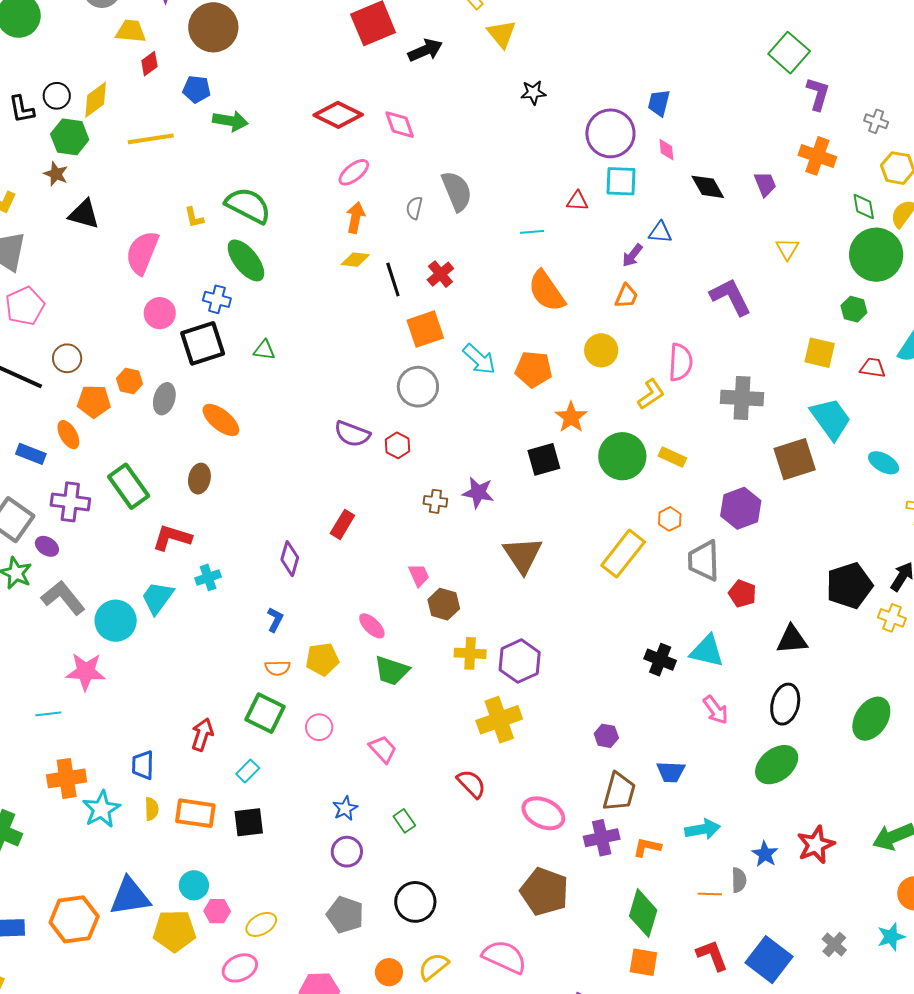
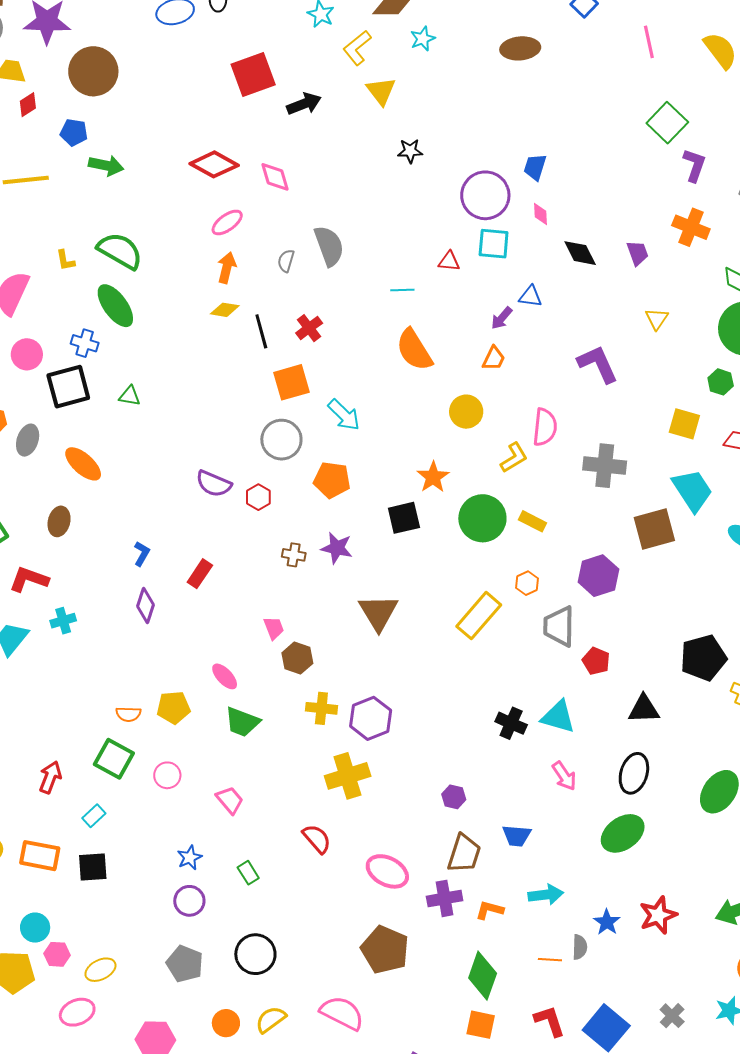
orange pentagon: (534, 369) -> (332, 480), moved
blue L-shape: (275, 620) -> (142, 554), moved

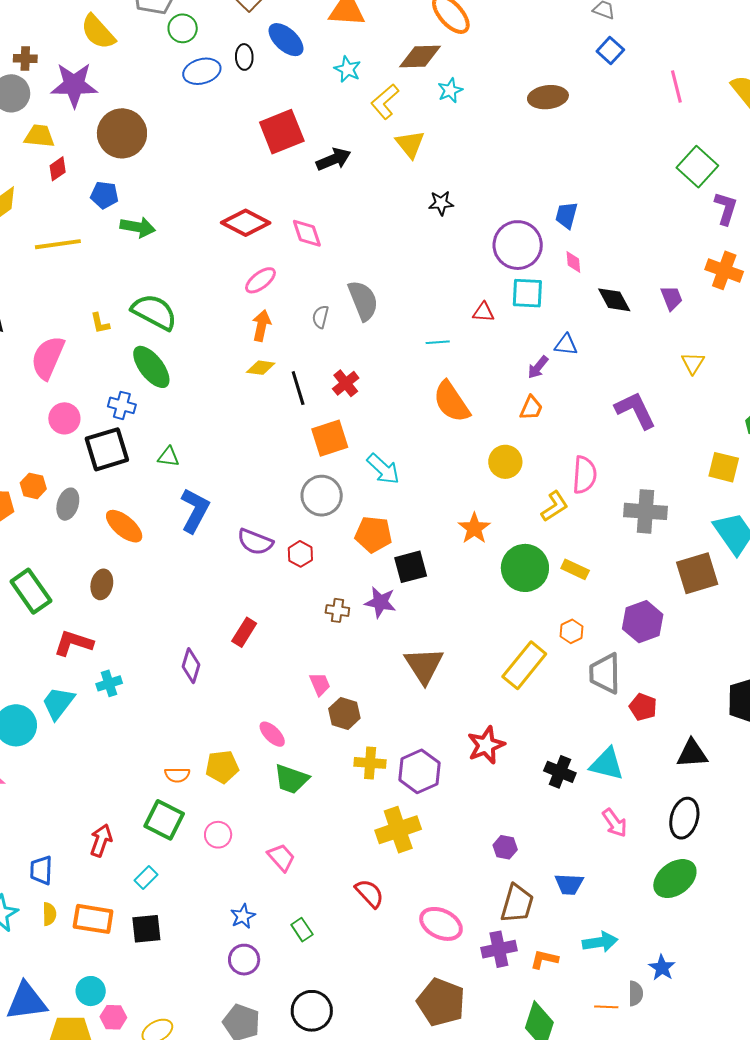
black square: (404, 518) -> (411, 567), moved
blue L-shape: (142, 554) -> (195, 510), moved, size x1.8
red star: (658, 915) -> (486, 745), moved

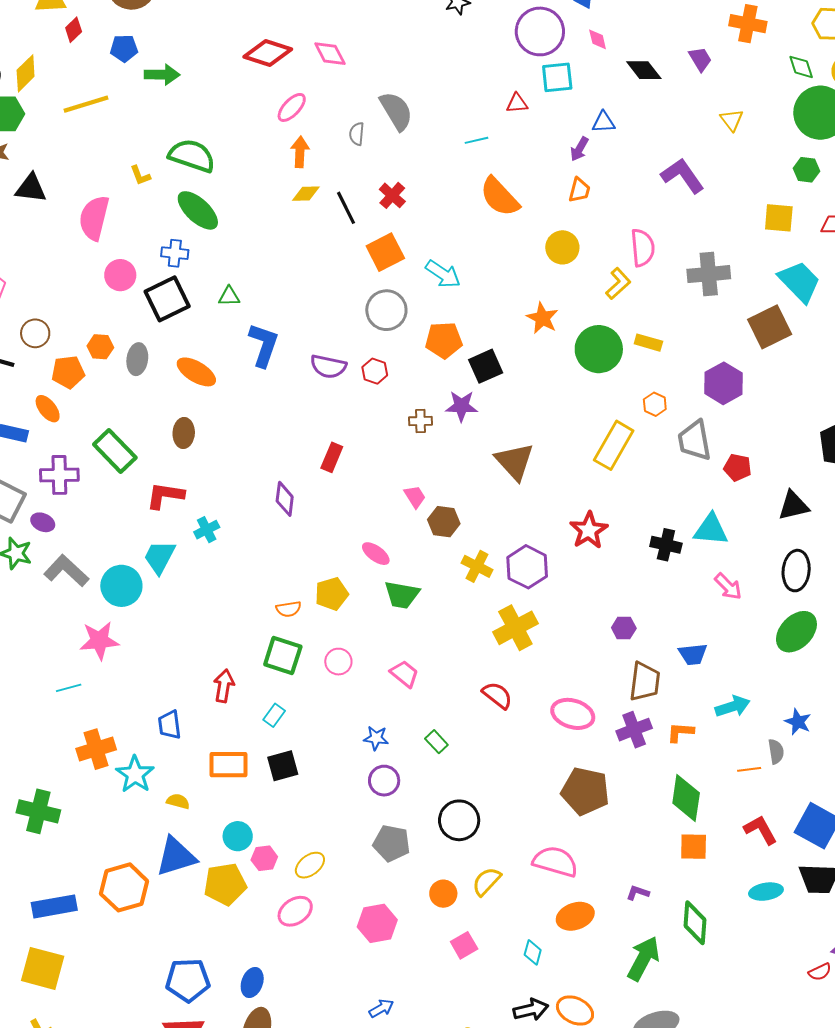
yellow cross: (370, 763) -> (477, 566), turned 32
yellow semicircle: (49, 914) -> (178, 801), moved, turned -65
blue star: (243, 916) -> (376, 738), turned -30

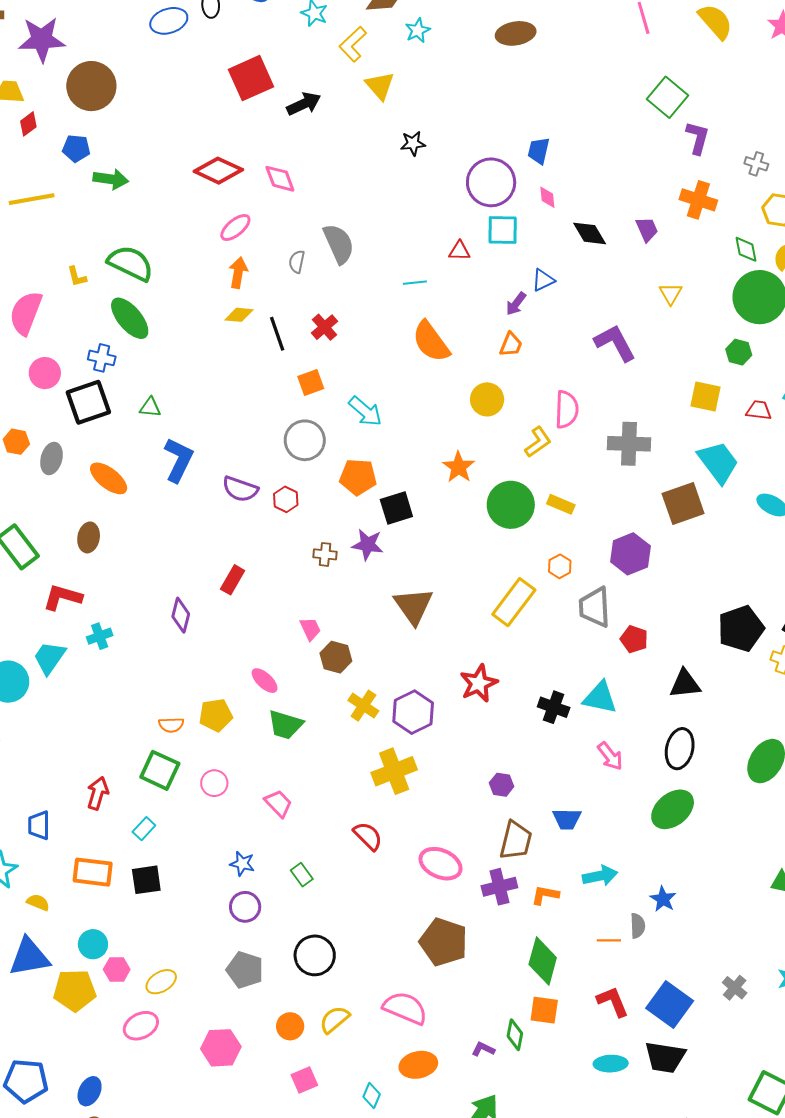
blue triangle: (604, 122) -> (543, 280), turned -30
orange square: (385, 252) -> (311, 383), size x0.7
green diamond: (695, 923) -> (515, 1035), moved, size x0.7

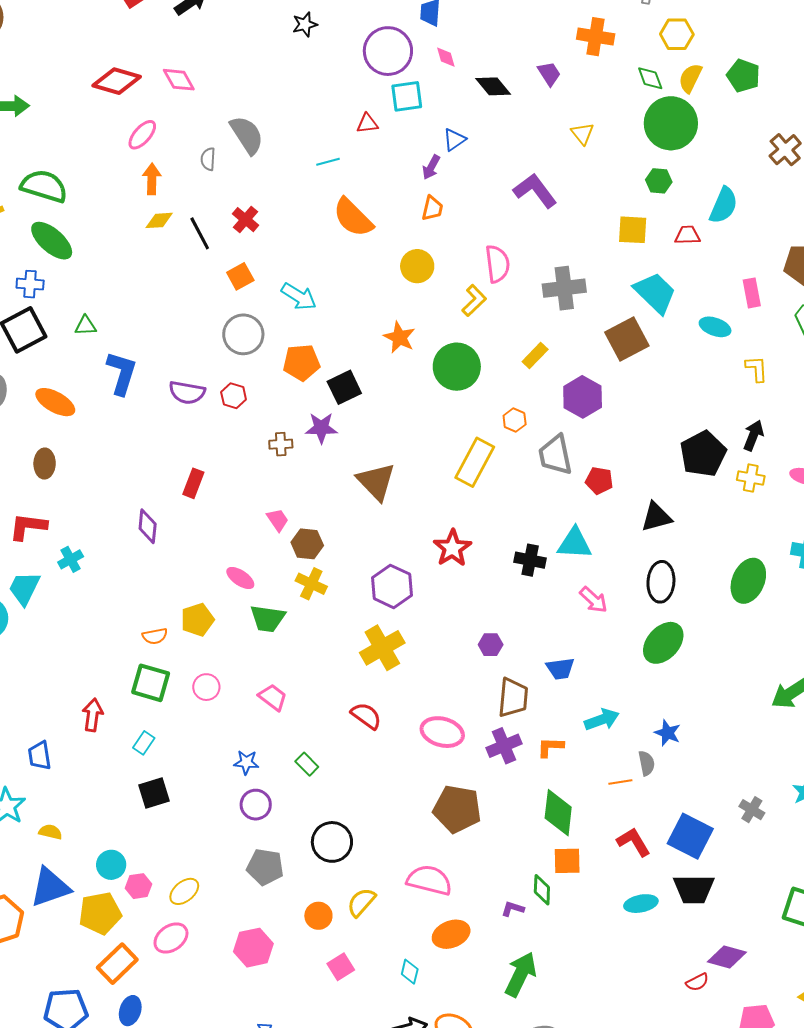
yellow rectangle: (561, 504) -> (535, 356), moved, turned -60
yellow cross: (363, 706) -> (311, 584), moved
orange rectangle: (93, 872) -> (117, 964), moved, turned -42

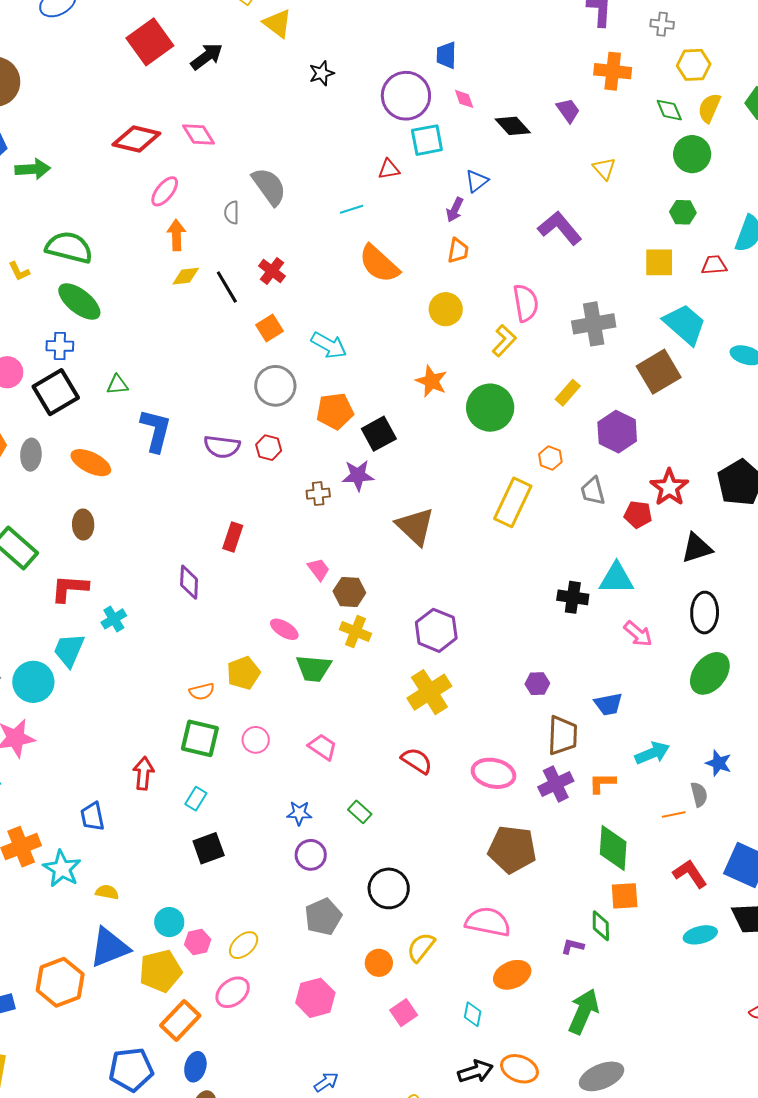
green circle: (671, 123) -> (692, 154), size x0.7
gray trapezoid: (555, 455) -> (593, 491), size x0.7
red star: (452, 548) -> (669, 487), moved
gray pentagon: (265, 867) -> (323, 917), turned -30

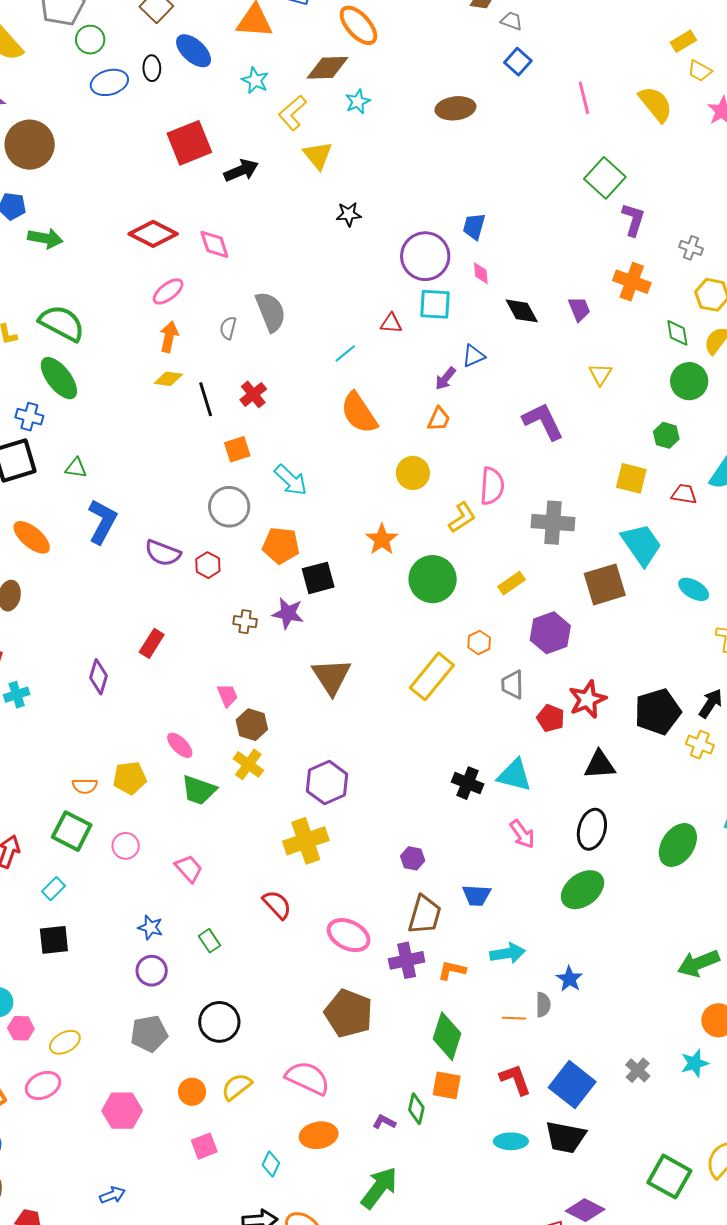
cyan line: (352, 209) -> (345, 353), turned -35

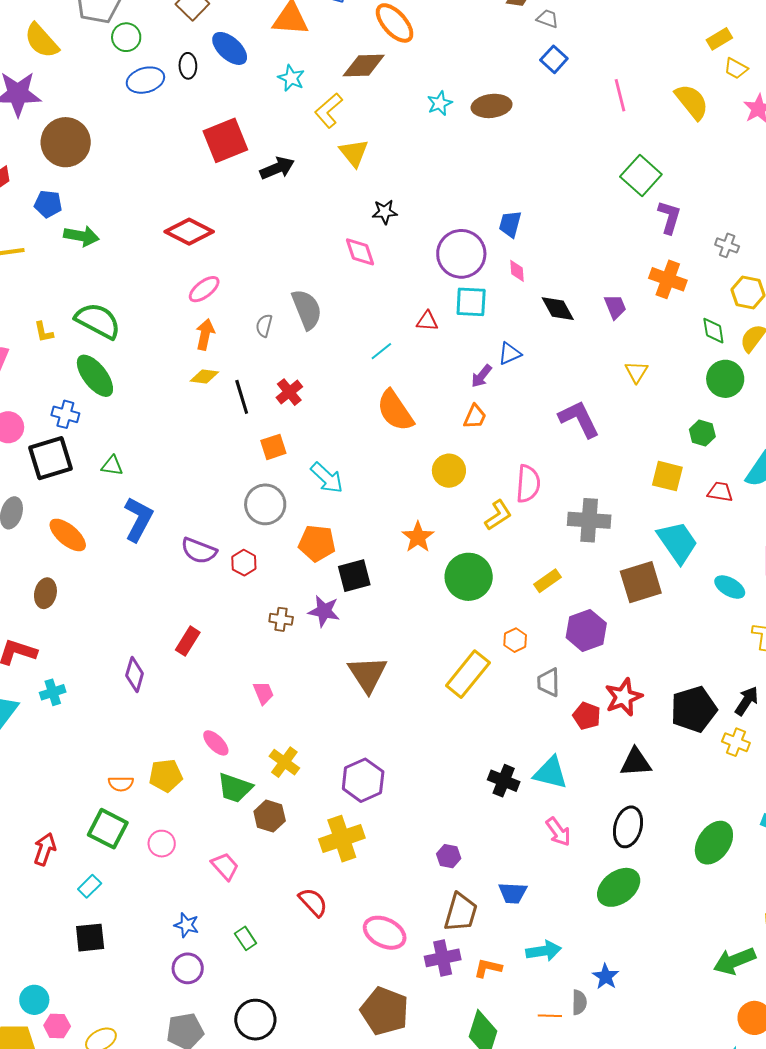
cyan star: (358, 102) -> (440, 103), moved
pink diamond: (214, 244) -> (360, 252), moved
brown hexagon: (252, 725) -> (270, 816), moved

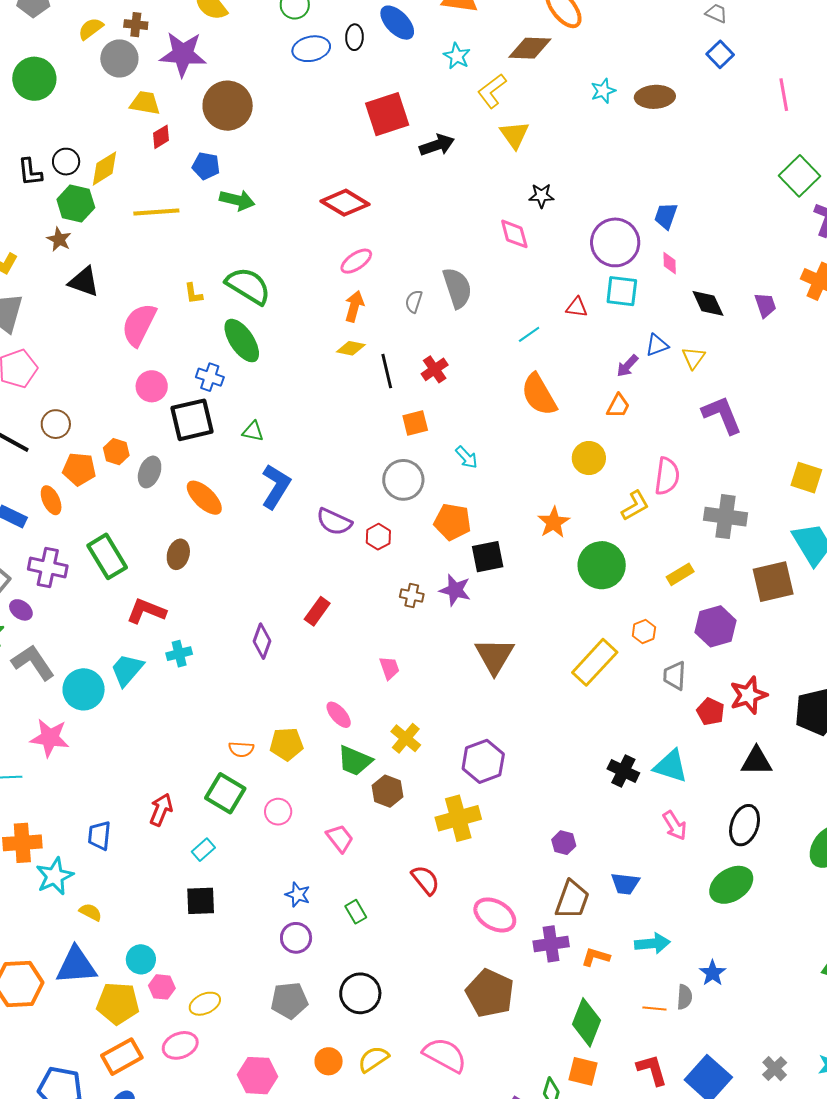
yellow triangle: (636, 372) -> (693, 358), moved
cyan arrow: (327, 478) -> (467, 457), size x0.7

